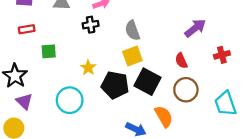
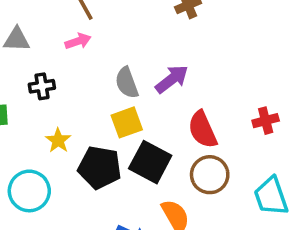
black cross: (91, 25) -> (42, 86), moved
purple arrow: (195, 28) -> (172, 79), moved
red semicircle: (181, 61) -> (202, 130), size x1.5

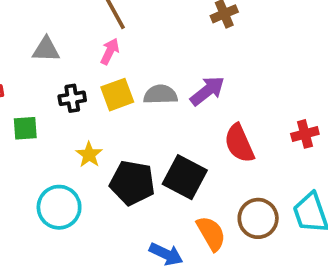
pink arrow: (78, 41) -> (110, 51), turned -45
gray semicircle: (127, 83) -> (160, 95), turned 108
yellow square: (127, 122) -> (117, 95), moved
brown circle: (210, 175) -> (258, 218), moved

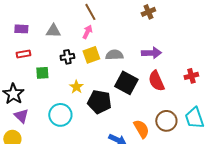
purple arrow: (207, 91) -> (151, 53), moved, turned 36
black square: (185, 177) -> (126, 83), moved

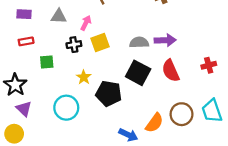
pink arrow: (87, 32) -> (86, 23), moved
gray semicircle: (114, 55) -> (139, 42), moved
orange semicircle: (141, 129) -> (154, 123), turned 66

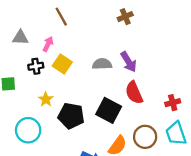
purple arrow: (165, 40) -> (129, 62), turned 60
yellow square: (100, 42) -> (62, 64), turned -36
red cross: (209, 65) -> (173, 103), moved
black square: (138, 73) -> (109, 110), moved

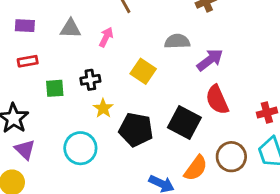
purple arrow: (129, 62) -> (210, 60), turned -95
yellow square: (62, 64) -> (143, 71), moved
gray semicircle: (102, 64) -> (177, 41), moved
black cross: (36, 66) -> (90, 80), moved

